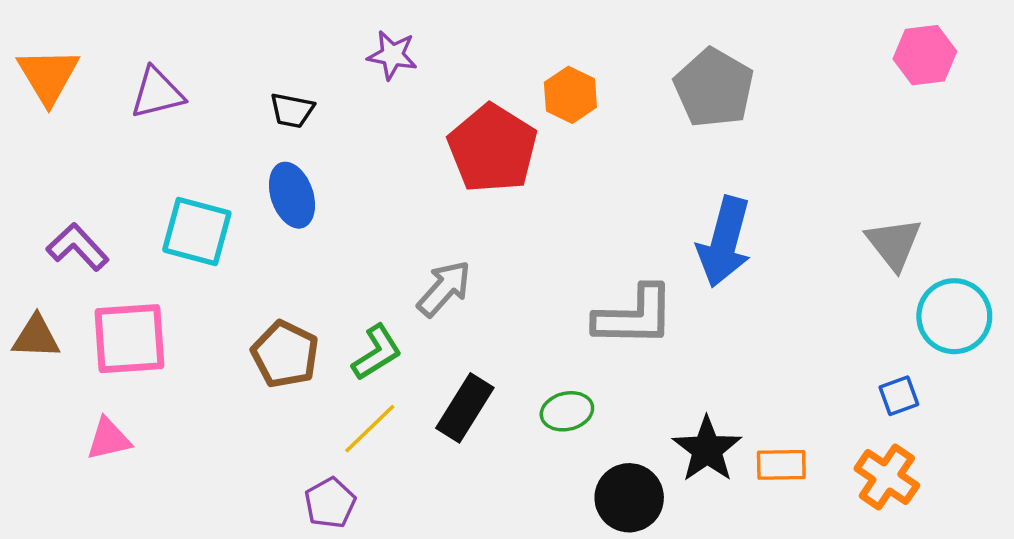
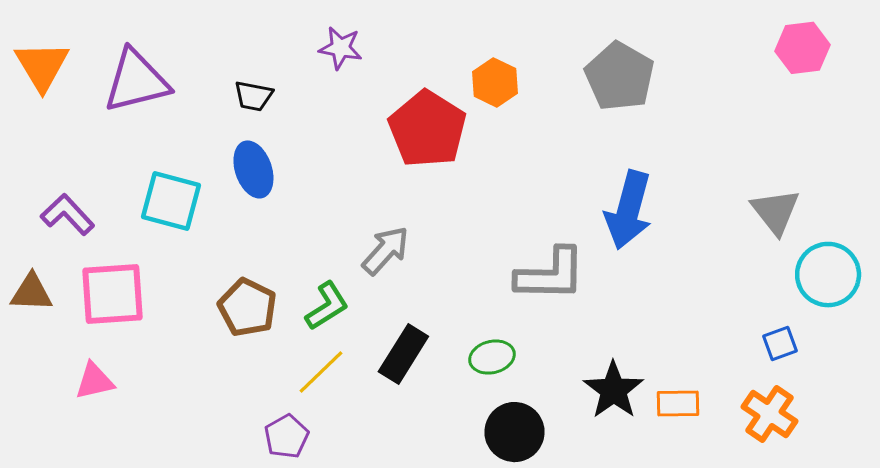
purple triangle: (157, 93) -> (136, 81), size x1.4
black circle: (629, 498) -> (514, 432), moved

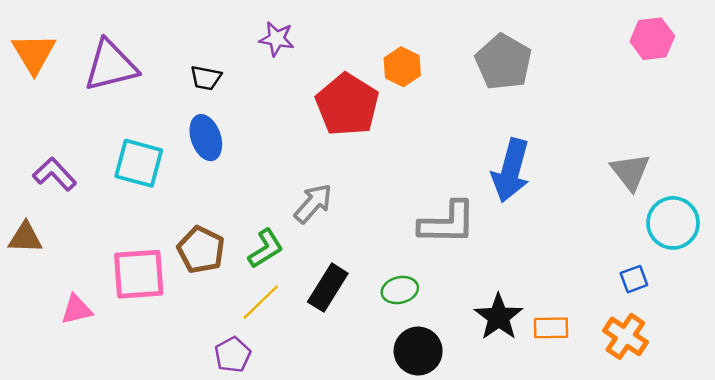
pink square: (112, 294) -> (139, 274), moved

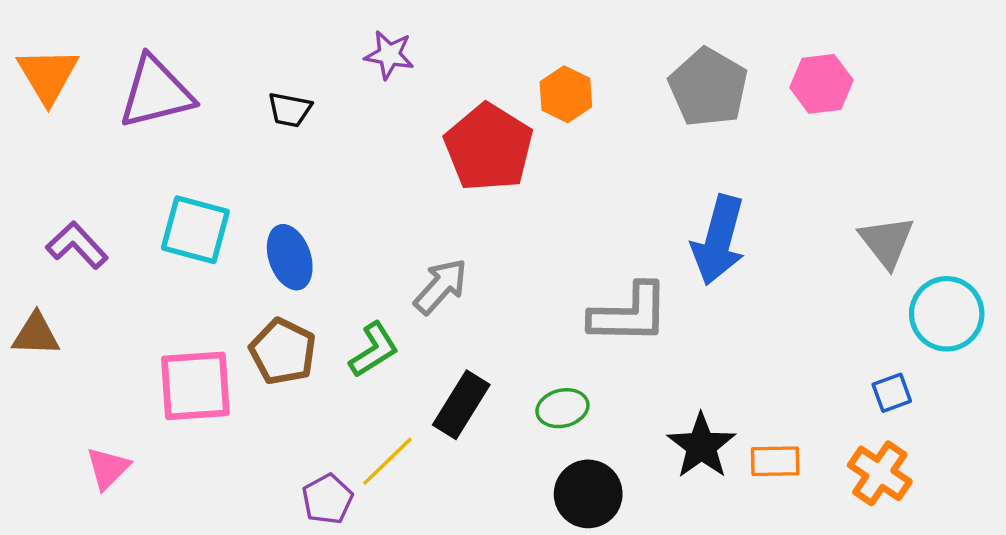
pink hexagon: (652, 39) -> (821, 84), moved
blue ellipse: (206, 138) -> (290, 257), moved
yellow line: (261, 302) -> (387, 461), moved
pink triangle: (77, 310) -> (108, 468), moved, turned -32

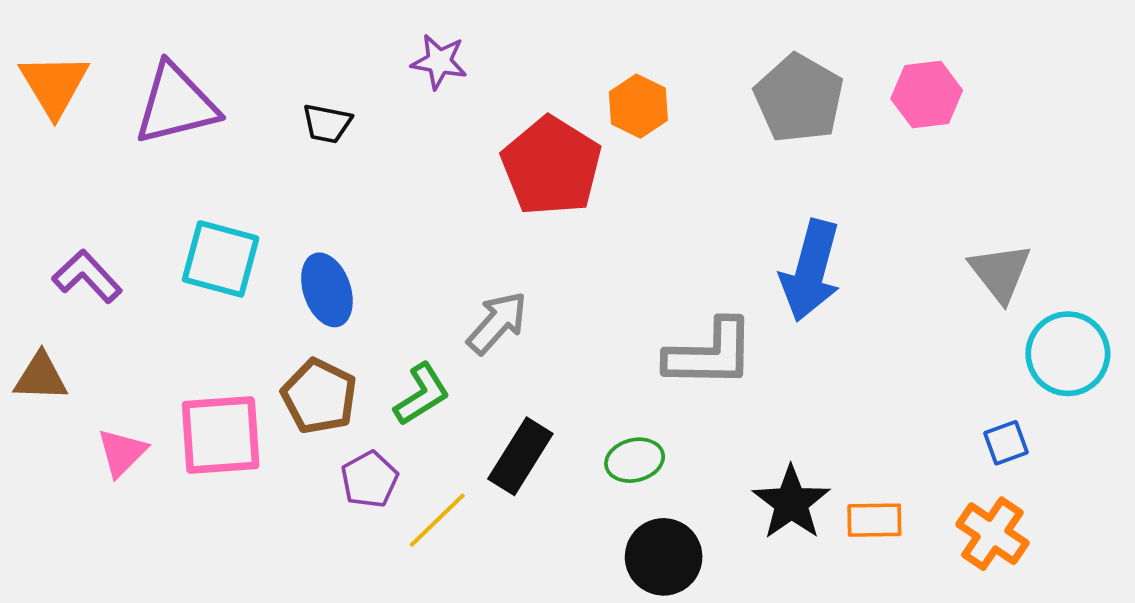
pink triangle: (108, 468) -> (122, 452), moved
purple pentagon: (327, 499) -> (370, 479), moved

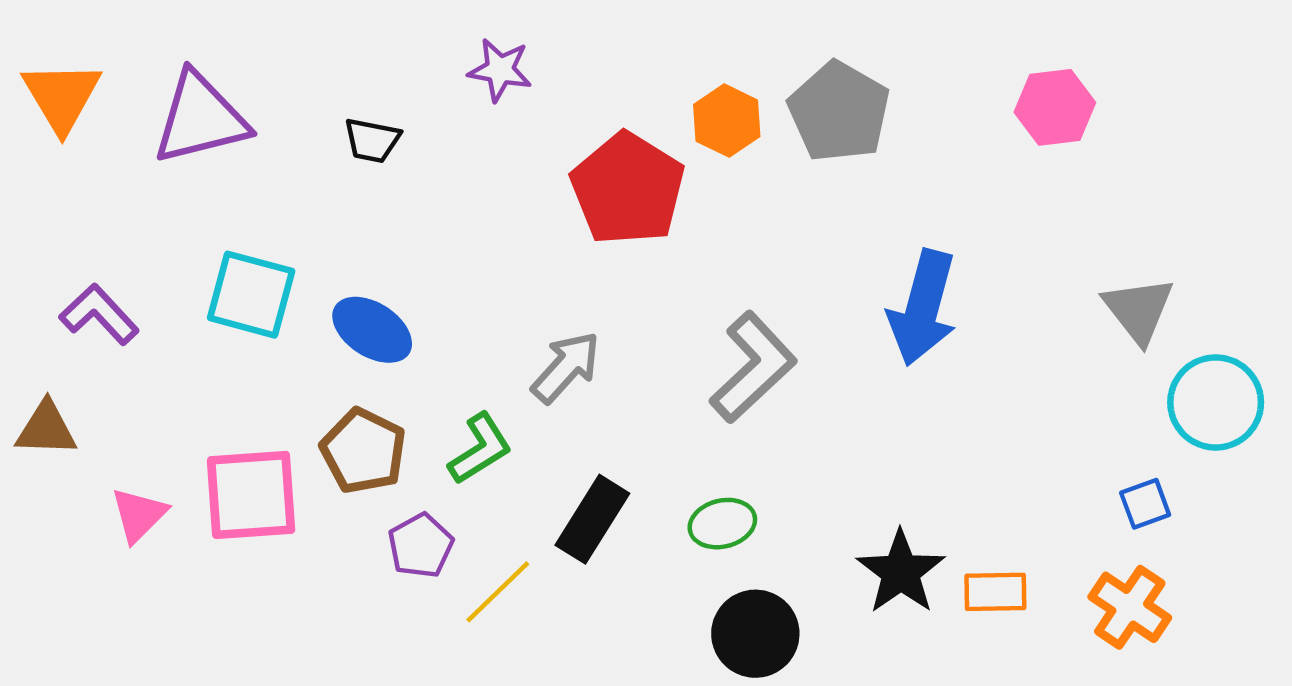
gray pentagon: (799, 98) -> (839, 112), moved
blue ellipse: (327, 290) -> (372, 330), turned -38
gray L-shape: (710, 354) -> (753, 367), moved, turned -44

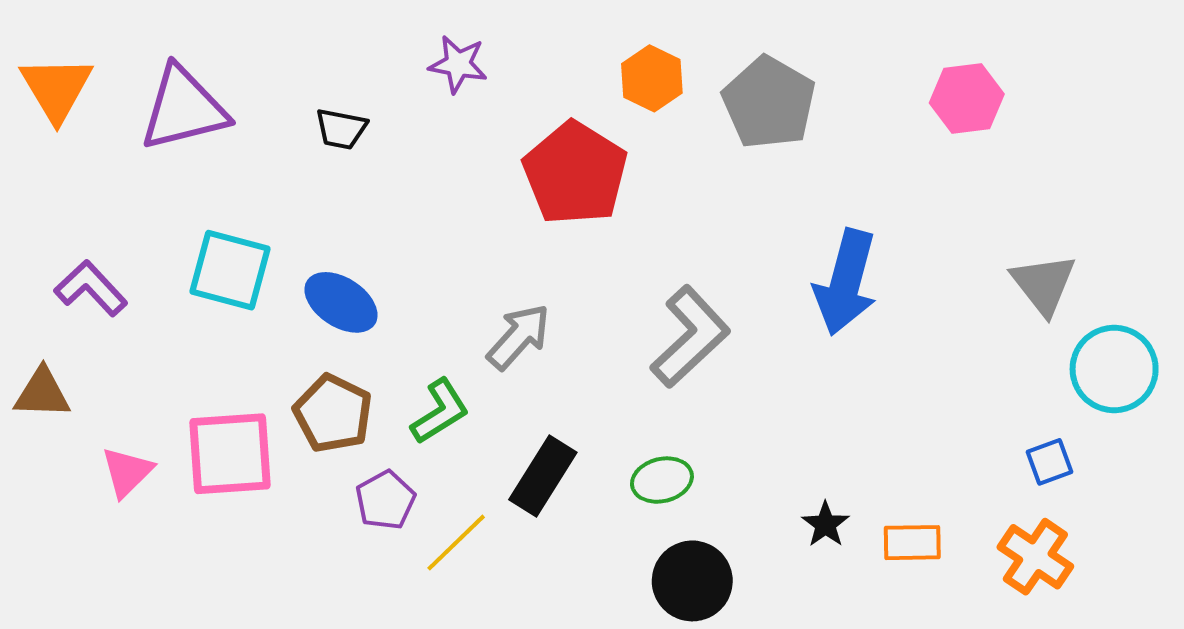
orange hexagon: (727, 121) -> (652, 78), moved
black star: (901, 572) -> (825, 524), size x0.6

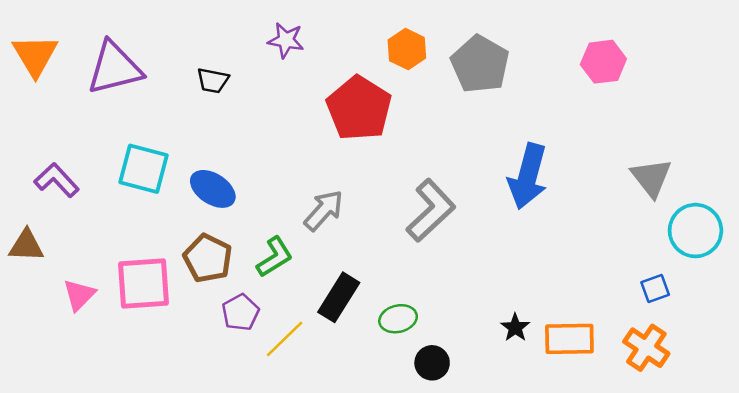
green ellipse: (662, 480) -> (398, 319), moved
orange rectangle: (912, 543) -> (569, 339), size x1.4
black circle: (692, 581) -> (432, 363), size x0.7

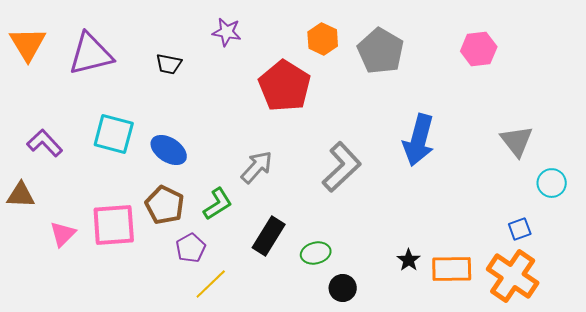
cyan circle: (695, 231) -> (552, 183), size x0.7
yellow line: (285, 339) -> (211, 284), moved
orange cross: (646, 348) -> (513, 276), size x1.4

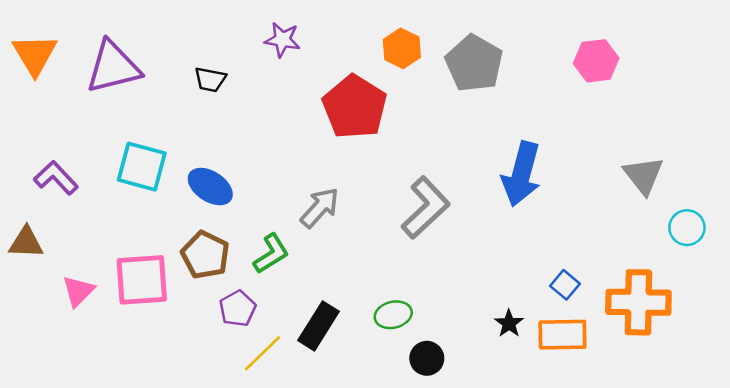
blue square: (520, 229) -> (565, 285), moved, turned -30
black rectangle: (269, 236) -> (319, 326), moved
orange cross: (513, 276) -> (638, 302), moved, turned -33

